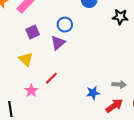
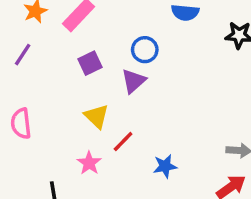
yellow triangle: (26, 59) -> (97, 116), moved
blue star: (93, 93) -> (165, 166), moved

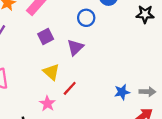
blue circle: (145, 50) -> (86, 18), moved
blue star: (165, 166) -> (122, 92), moved

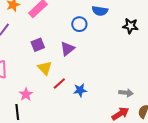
purple square: (46, 36) -> (38, 45), moved
blue star: (122, 92) -> (80, 90), moved
pink star: (47, 104) -> (26, 94), moved

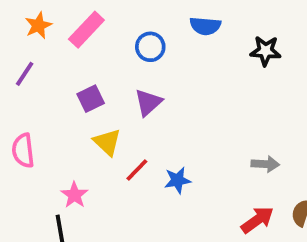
blue circle: (79, 24) -> (150, 47), moved
gray arrow: (126, 93) -> (265, 164), moved

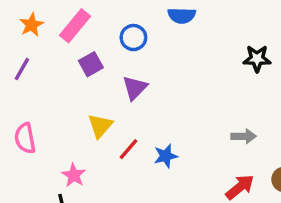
black star: (265, 51) -> (257, 59), moved
purple square: (91, 99) -> (91, 64), moved
yellow triangle: (107, 142) -> (100, 126), turned 32

